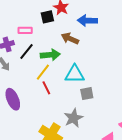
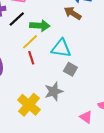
brown arrow: (70, 39) -> (73, 13), moved
gray square: (87, 94) -> (70, 69), turned 32

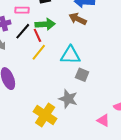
green arrow: (40, 26) -> (45, 24), moved
red line: (31, 58) -> (37, 35), moved
gray star: (54, 91) -> (68, 99), turned -30

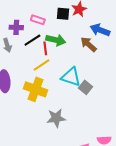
gray square: (82, 75) -> (85, 87), moved
gray star: (68, 99) -> (56, 118), turned 30
yellow cross: (45, 115) -> (36, 89), moved, turned -30

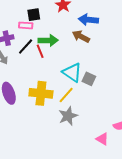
black square: (63, 14) -> (34, 15), moved
yellow line: (42, 65) -> (66, 95), moved
cyan triangle: (71, 77) -> (72, 72), turned 30

